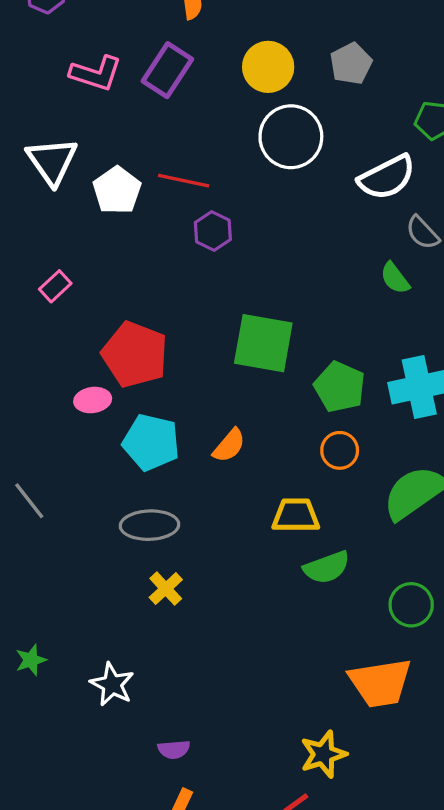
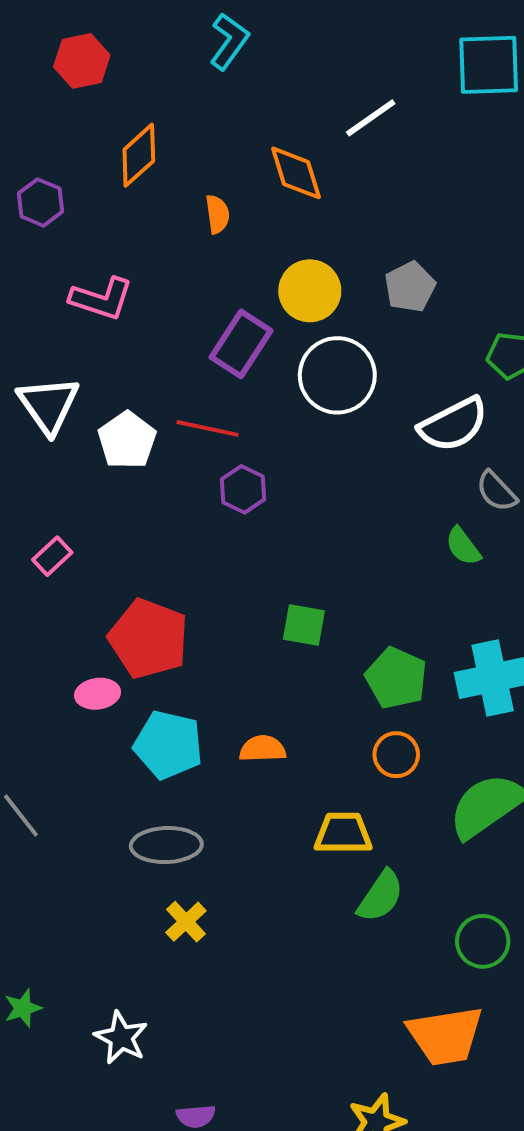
purple rectangle: (167, 70) -> (241, 344), moved
green square: (263, 343) -> (304, 625), size x0.6
orange semicircle: (229, 446) -> (263, 749), turned -132
green semicircle: (327, 567) -> (381, 896), turned -36

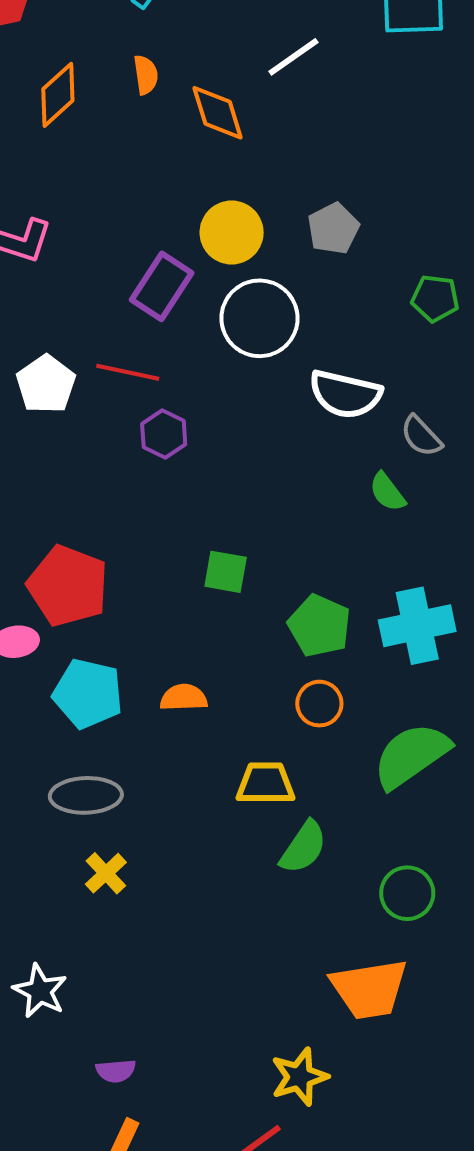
orange semicircle: (217, 214) -> (146, 75), moved
white semicircle: (453, 424) -> (345, 394), moved, turned 40

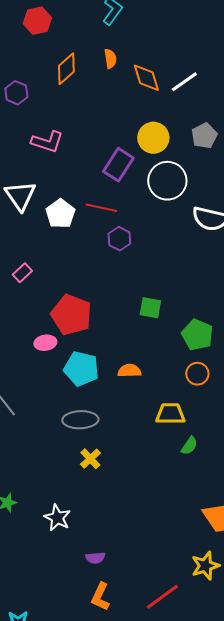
white line: (293, 57) -> (184, 82), moved
green semicircle: (303, 847) -> (189, 446), size x0.7
yellow star: (299, 1077) -> (205, 566), moved

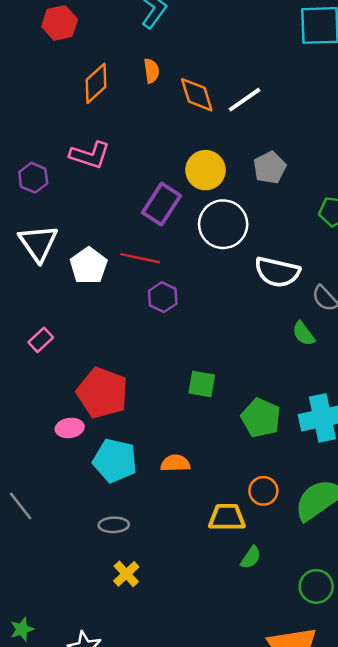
purple hexagon: (16, 93) -> (33, 178), moved
pink L-shape: (47, 142) -> (90, 155), moved
orange circle: (197, 374) -> (263, 491), moved
gray ellipse: (80, 420) -> (114, 525), size x0.7

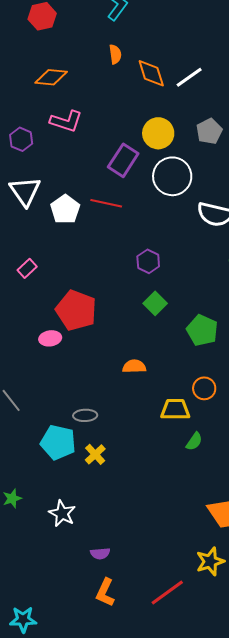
orange diamond: (96, 83) -> (51, 77), moved, turned 48
purple hexagon: (163, 297) -> (148, 261), moved
green square: (202, 384) -> (155, 303), turned 35
cyan pentagon: (115, 461) -> (58, 442), moved

